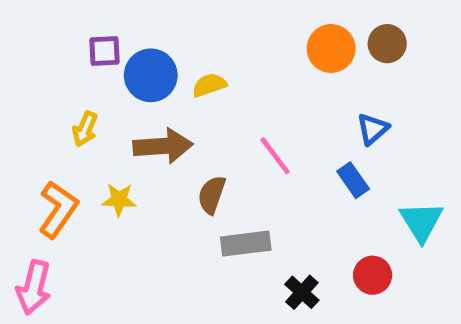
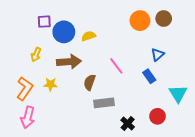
pink arrow: (34, 287) -> (28, 117), moved

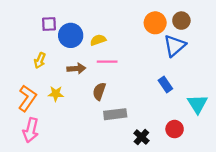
blue triangle: (157, 55) -> (175, 46), moved, size x1.5
brown arrow: (69, 62) -> (76, 69), size x0.7
pink line: (116, 66) -> (107, 62), moved, turned -54

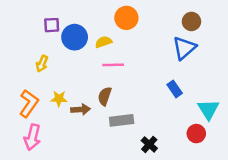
orange circle: (155, 23) -> (126, 18), moved
brown arrow: (76, 69) -> (81, 109), moved
red circle: (175, 129) -> (196, 134), moved

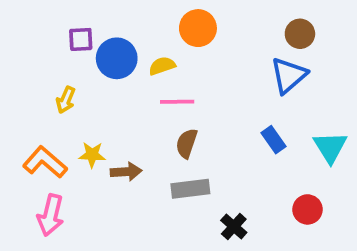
brown semicircle: (105, 96) -> (187, 143), moved
orange L-shape: (29, 103) -> (45, 162), turned -84
cyan triangle: (208, 109) -> (330, 147), moved

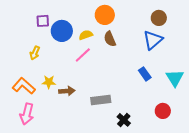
pink line: (177, 102) -> (83, 55), moved, turned -42
brown semicircle: (187, 143) -> (110, 39), moved, turned -42

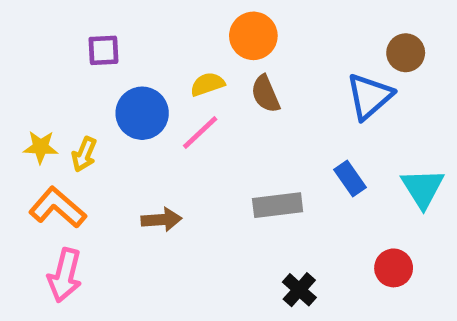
brown circle: (159, 18) -> (406, 53), moved
blue circle: (62, 31) -> (142, 113), moved
yellow arrow: (35, 53) -> (84, 154), moved
yellow star: (49, 82) -> (41, 147), moved
gray rectangle: (101, 100) -> (278, 205), moved

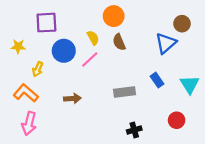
purple square: (103, 50) -> (46, 23), size x1.5
yellow semicircle: (207, 84) -> (93, 38), turned 80
yellow star: (41, 147) -> (18, 46), moved
black cross: (299, 290) -> (134, 130), turned 32

